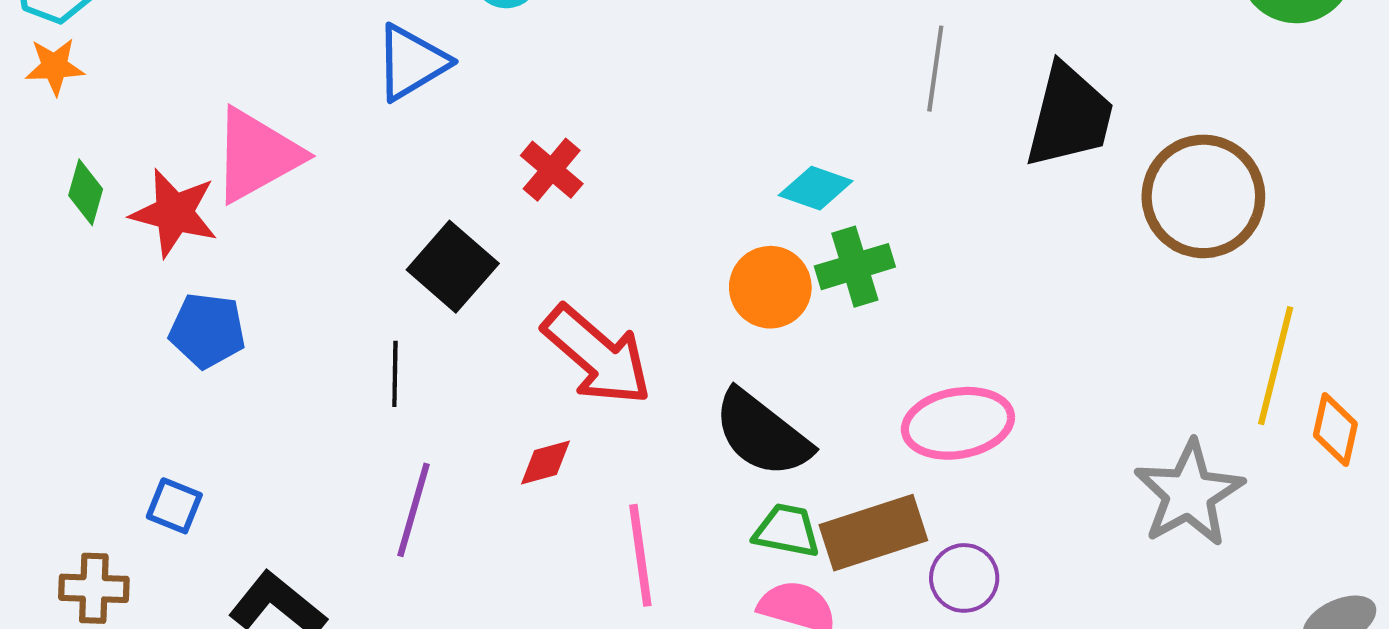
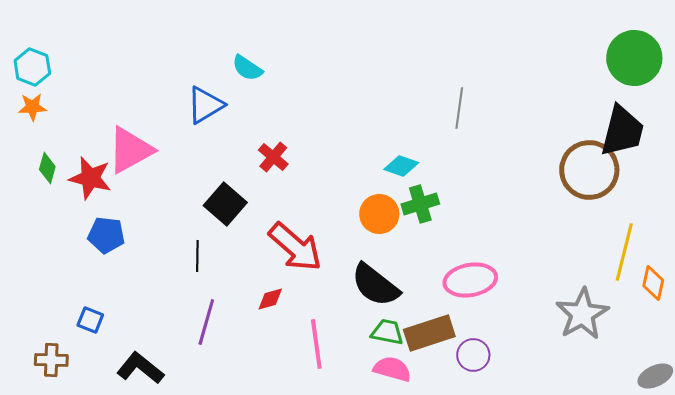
black trapezoid: (1069, 116) -> (622, 131), moved

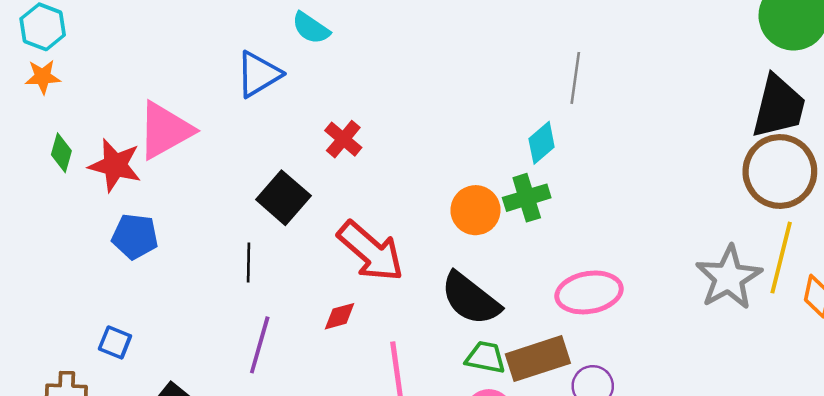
cyan diamond: (401, 166) -> (542, 143), moved, turned -60
brown circle: (589, 170) -> (780, 171), moved
gray star: (582, 314) -> (729, 278), moved

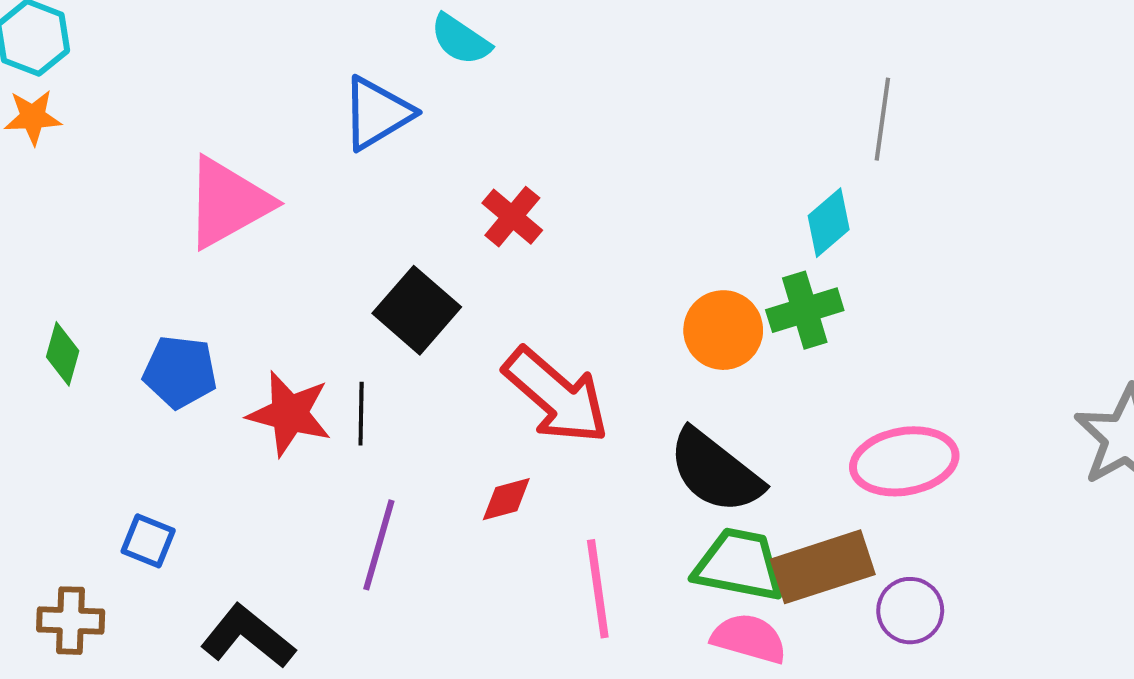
green diamond: (61, 153) -> (63, 354), moved
red star: (115, 165) -> (289, 414), moved
green trapezoid: (485, 357) -> (739, 565), size x1.4

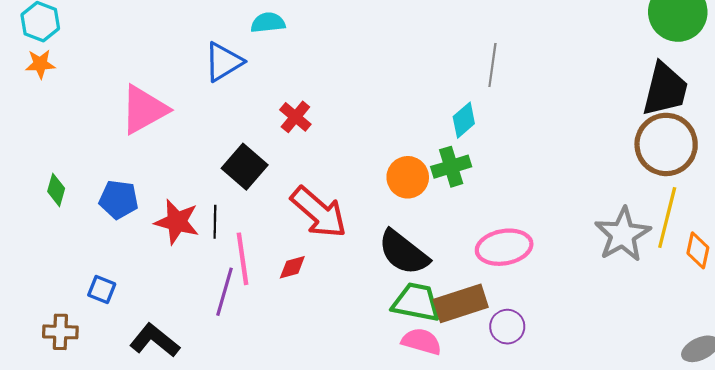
cyan semicircle: (461, 40) -> (268, 23), turned 140
pink line: (598, 589) -> (243, 259), moved

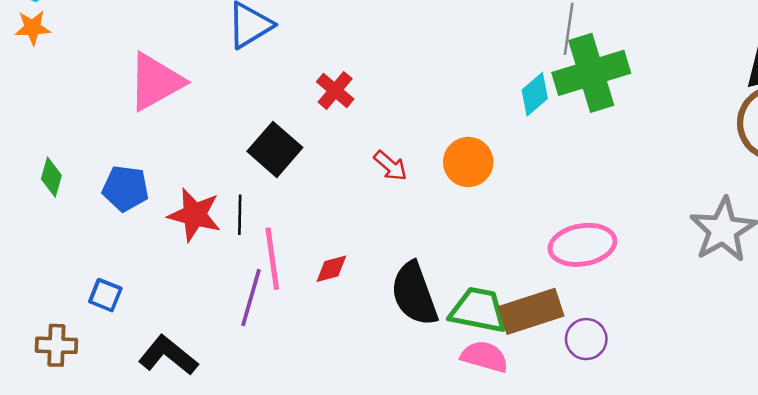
green cross: (451, 167) -> (591, 73), moved, size x1.6
red arrow: (319, 212) -> (390, 166), moved, size x0.5
black semicircle: (403, 252) -> (414, 294), moved, turned 32

